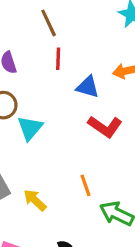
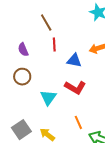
red L-shape: (105, 127) -> (75, 87), moved
cyan triangle: (30, 128) -> (48, 98), moved

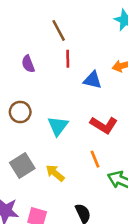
brown circle: (22, 77) -> (20, 112), moved
red L-shape: (75, 87) -> (104, 125), moved

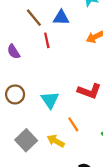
blue triangle: (93, 80) -> (61, 18), moved
orange line: (95, 159) -> (73, 124), moved

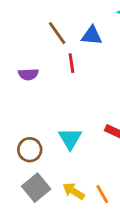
purple semicircle: (14, 52) -> (28, 74), turned -64
brown circle: (15, 94) -> (30, 150), moved
orange line: (73, 124) -> (102, 194), moved

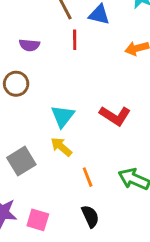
brown circle: (30, 150) -> (16, 84), moved
yellow arrow: (74, 191) -> (61, 147), moved

